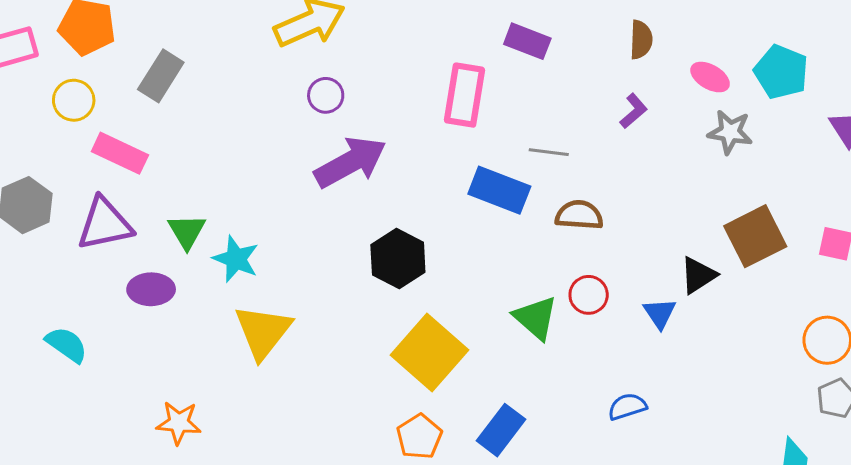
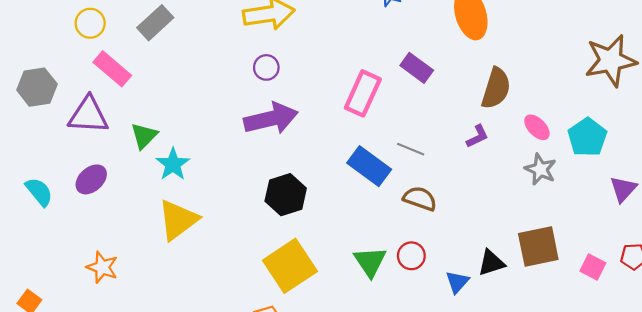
brown semicircle: (641, 40) -> (496, 88), size x1.5
purple ellipse: (151, 289) -> (91, 179), moved, turned -56

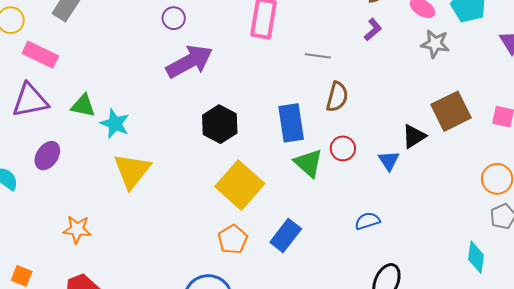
green triangle: (144, 136) -> (83, 106), turned -48
blue rectangle: (369, 166) -> (291, 123), moved, turned 60
brown semicircle: (420, 199) -> (337, 97), turned 100

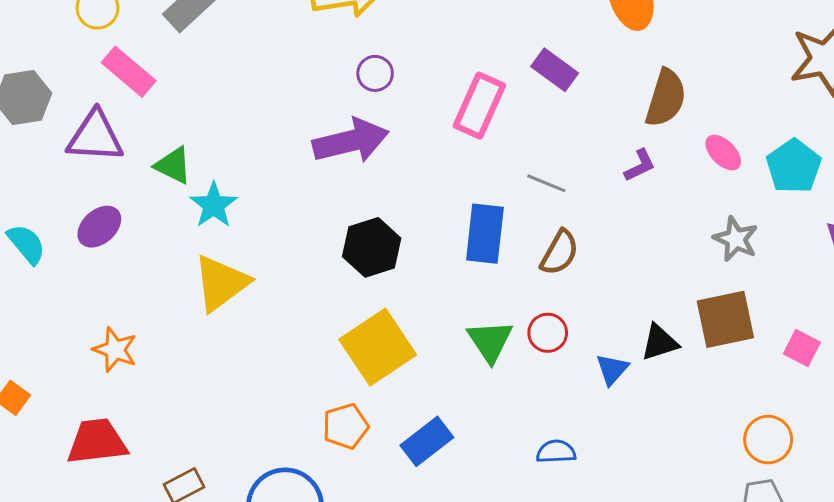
purple circle: (174, 18) -> (375, 73), moved
gray star: (435, 44) -> (736, 239), moved
blue rectangle: (291, 123) -> (485, 234), moved

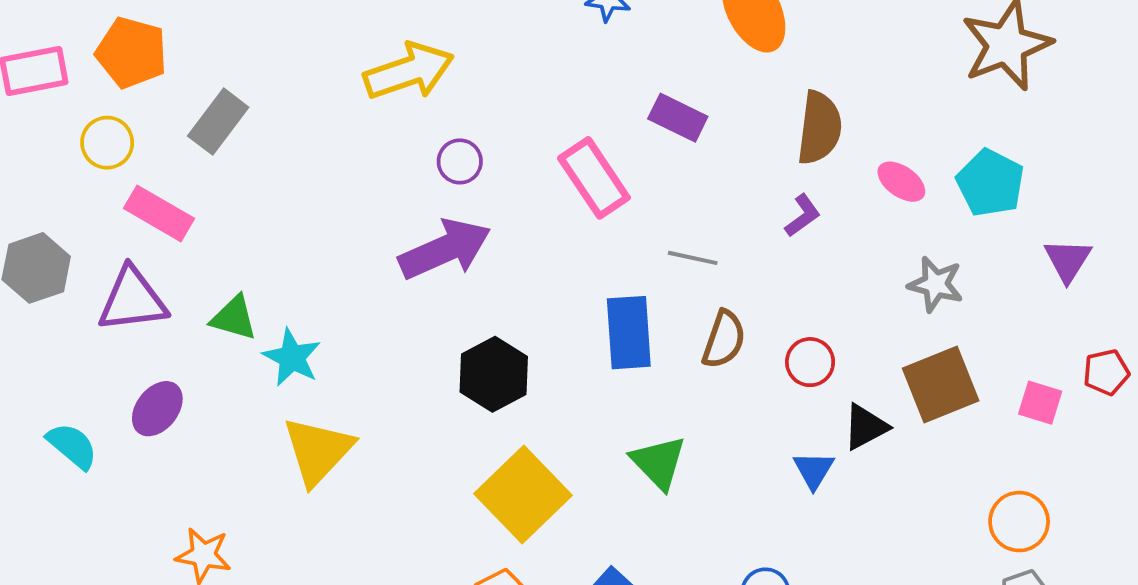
pink rectangle: (479, 106) -> (594, 178), turned -48
red circle: (548, 333) -> (810, 362), moved

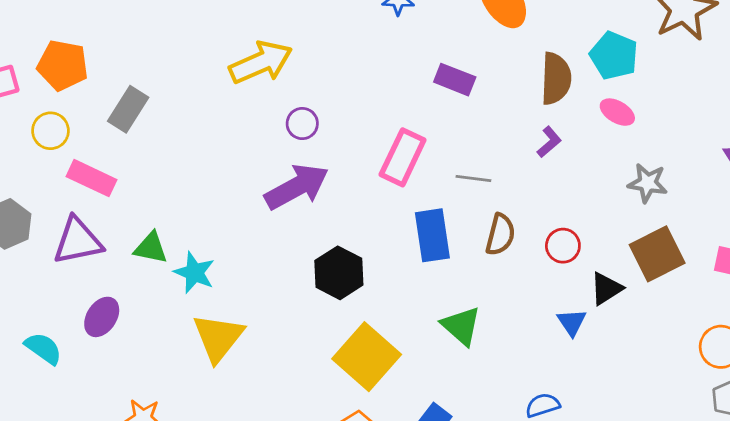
pink rectangle: (594, 178) -> (403, 157), moved, turned 64
cyan pentagon: (990, 183) -> (614, 56), moved

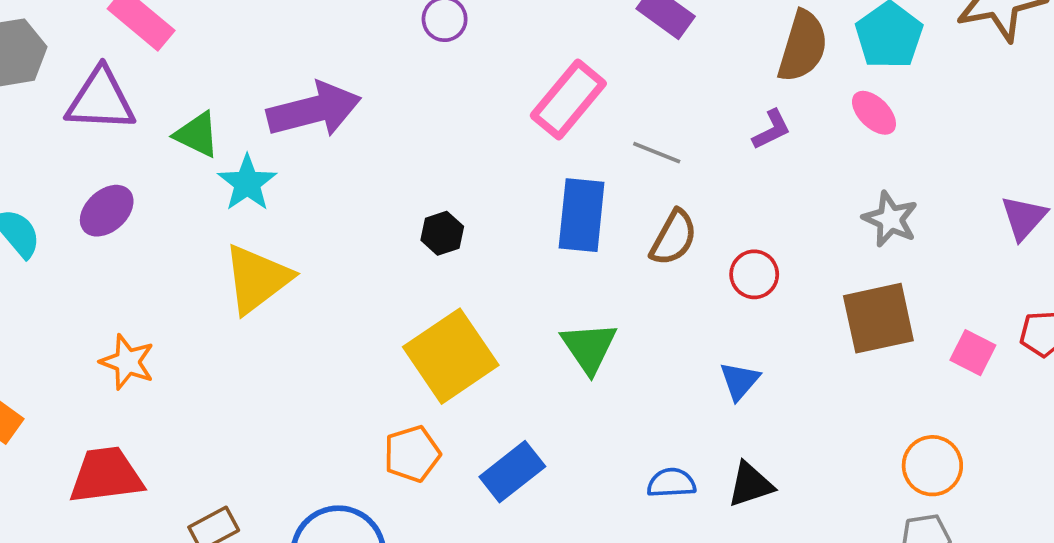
purple arrow: (297, 187) -> (314, 110), moved
black hexagon: (339, 273) -> (442, 233), size x0.6
black triangle: (606, 288) -> (750, 485), moved

